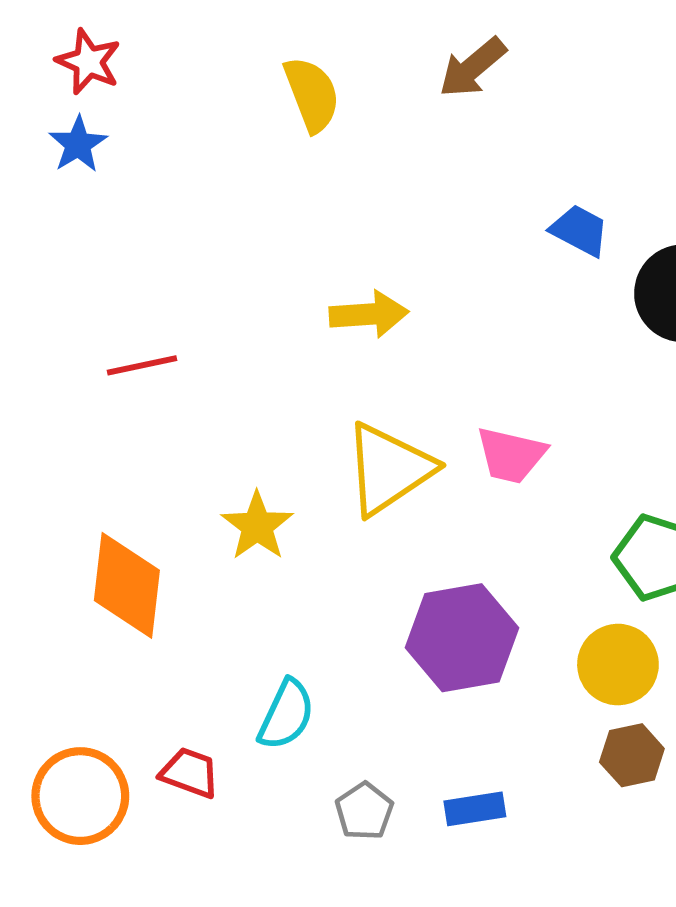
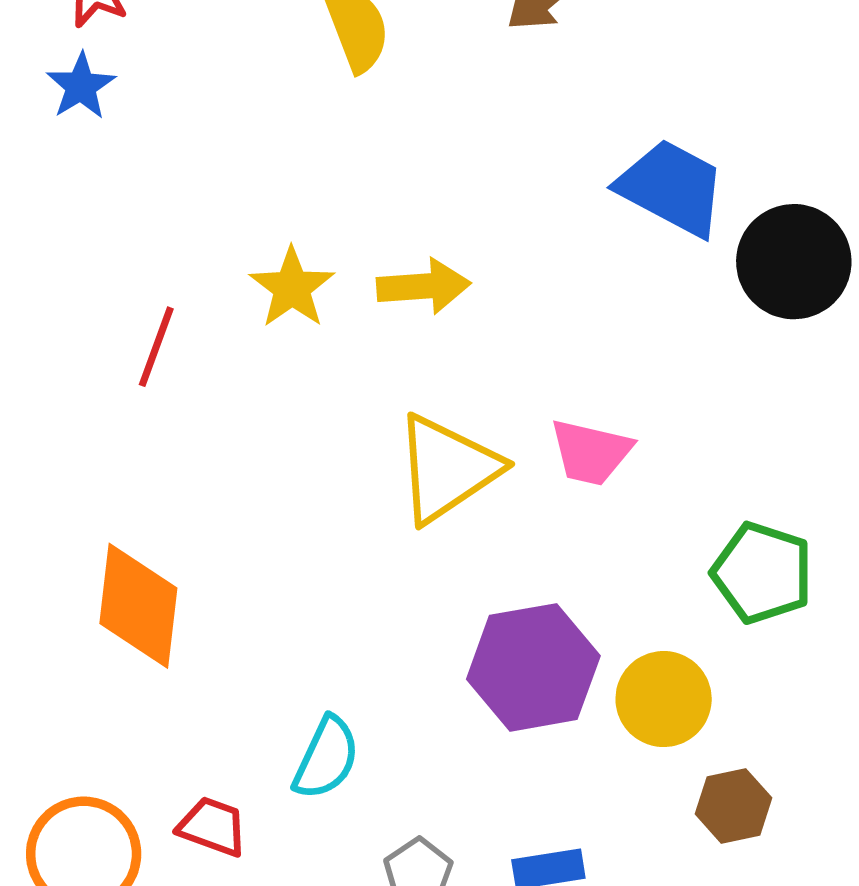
blue trapezoid: (580, 230) -> (672, 188), size x1.6
red line: (142, 365) -> (156, 347), turned -58
yellow star: (257, 526) -> (292, 288), moved
yellow circle: (618, 665) -> (664, 699), moved

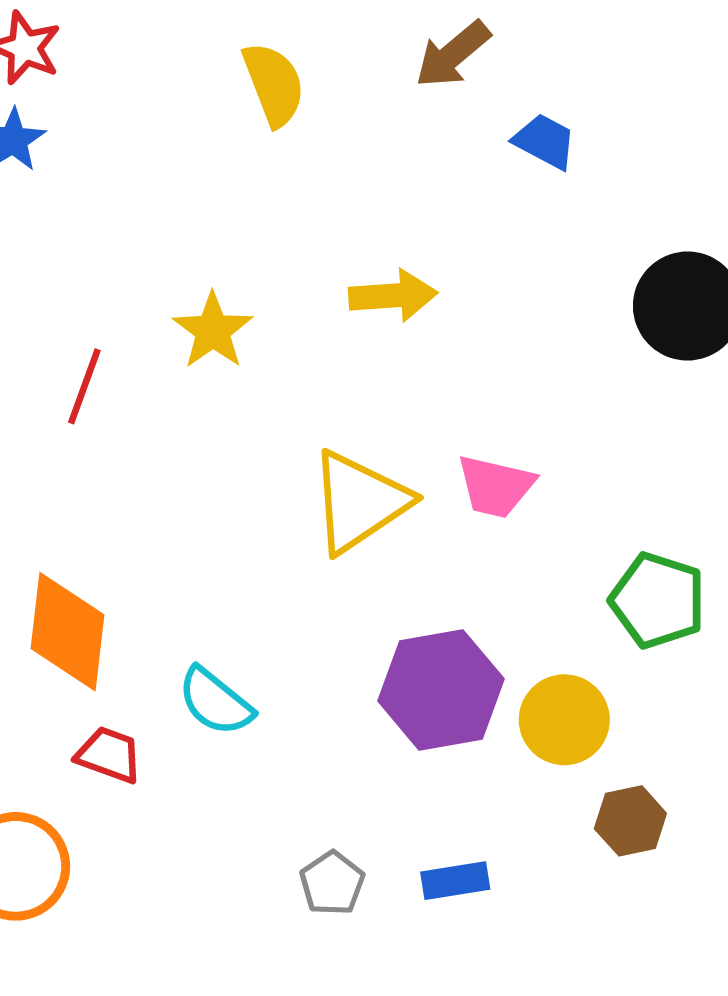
blue trapezoid: (672, 188) -> (545, 141), moved, size x0.6
yellow arrow: (424, 286) -> (393, 296), moved
cyan semicircle: (326, 758) -> (215, 702), moved, turned 104
red trapezoid: (212, 827) -> (109, 755), moved

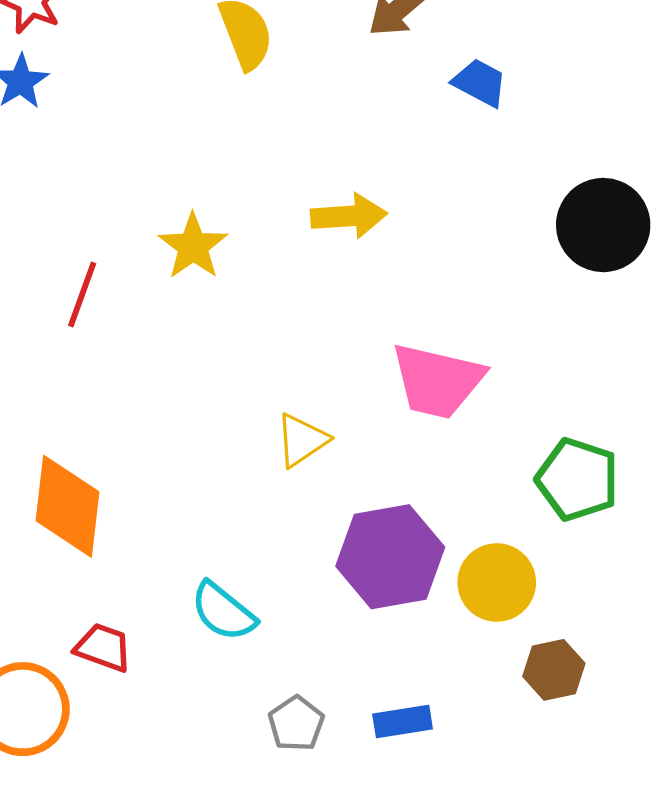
pink trapezoid: (496, 486) -> (437, 381), size x1.4
yellow triangle: (359, 502) -> (302, 440), moved, size x0.6
cyan semicircle: (215, 702) -> (223, 612), moved
red trapezoid: (109, 755) -> (103, 647), moved

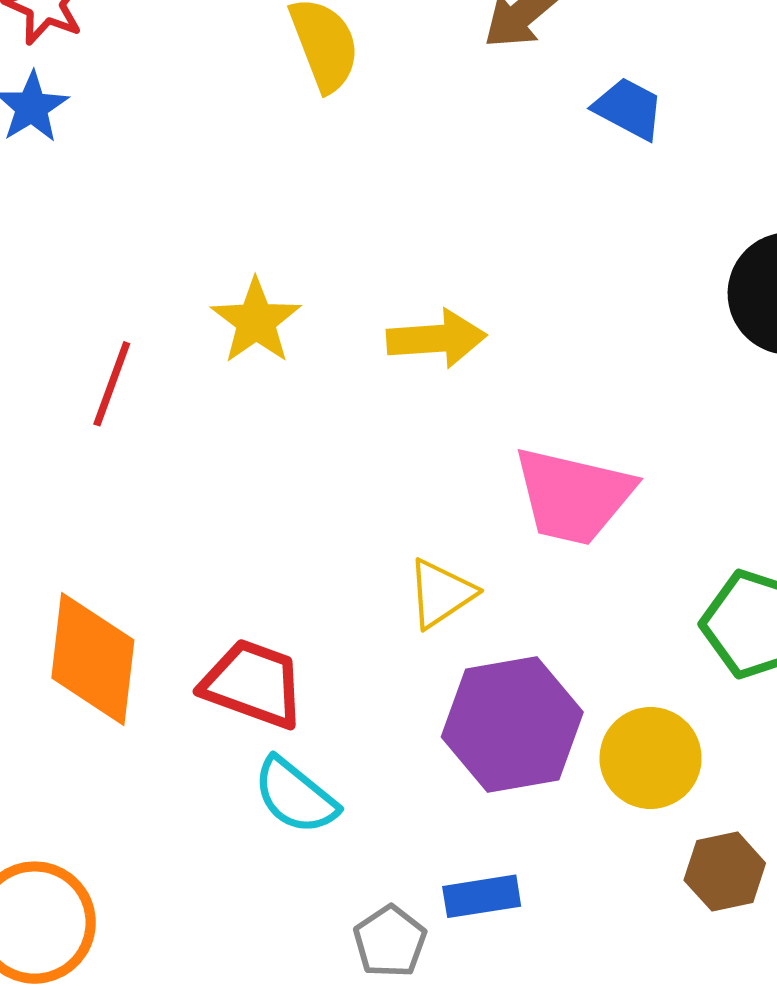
yellow arrow: (349, 216) -> (436, 339), moved
yellow triangle: (302, 440) -> (441, 593), moved
red trapezoid: (103, 647) -> (253, 684), moved, size x1.4
blue rectangle: (403, 721) -> (482, 896), moved

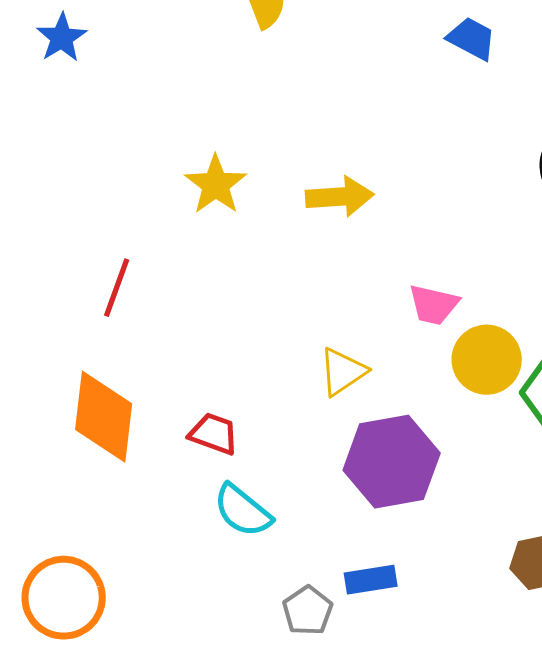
red line: (112, 384) -> (117, 288), moved
pink trapezoid: (573, 496) -> (434, 305), size x0.6
red trapezoid: (253, 684) -> (214, 434), size x0.7
yellow circle: (651, 758) -> (487, 360), moved

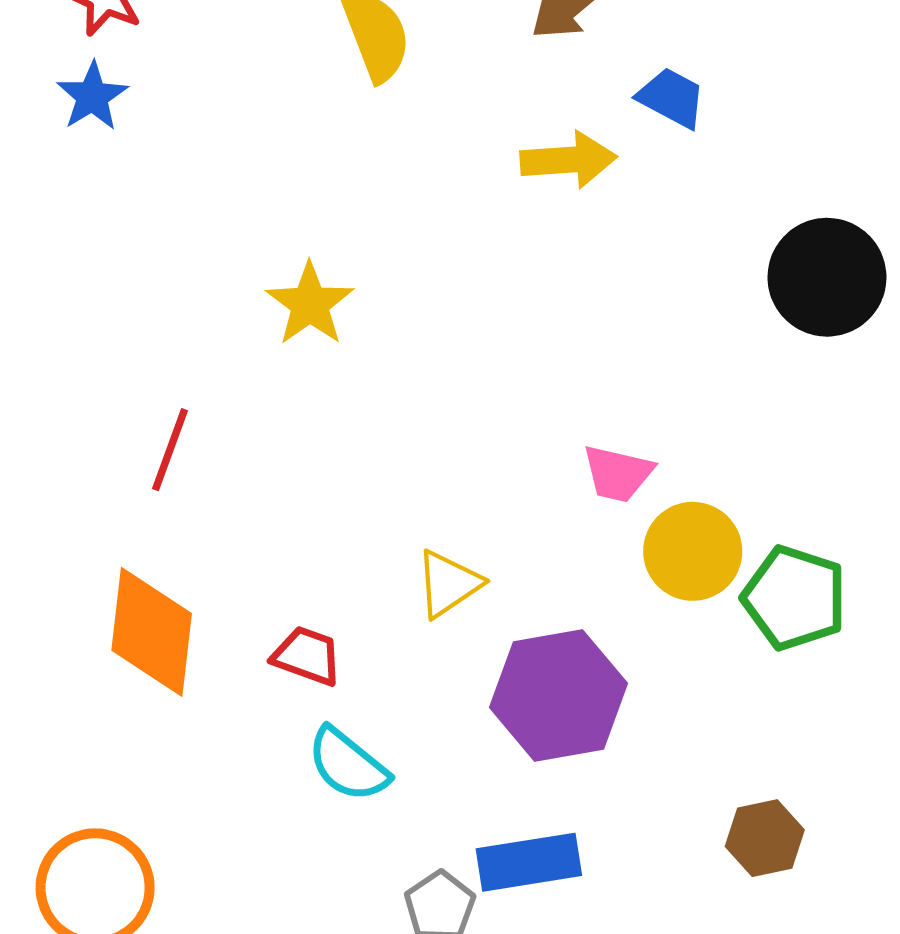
yellow arrow: (340, 197) -> (568, 160), moved
yellow triangle: (343, 372) -> (448, 584), moved
blue rectangle: (371, 580) -> (529, 862), size x1.4

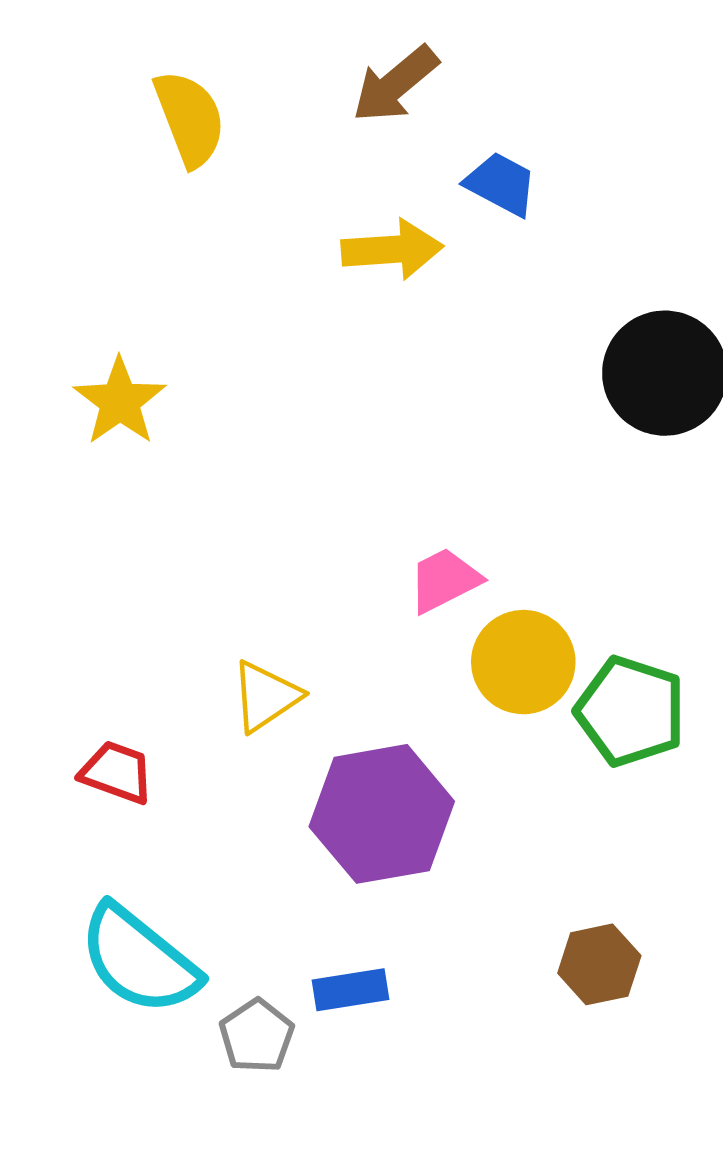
pink trapezoid: (618, 474) -> (444, 580), turned 140
cyan semicircle: (348, 765) -> (139, 960), moved, size x1.4
blue rectangle: (529, 862) -> (351, 990), size x0.7

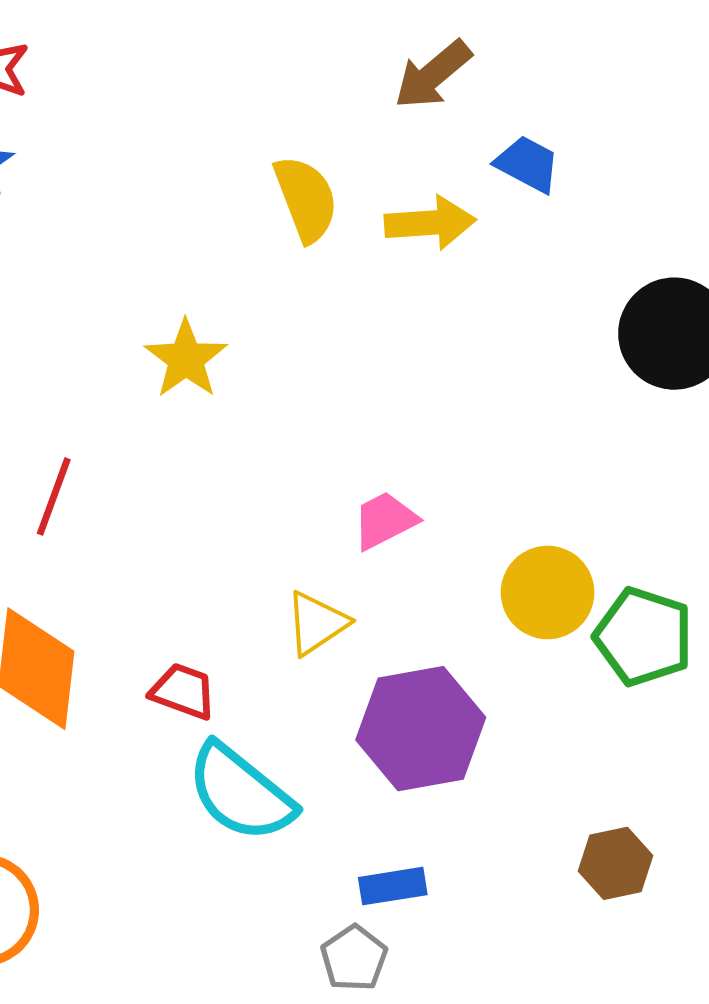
yellow semicircle: (190, 118) -> (306, 199), moved
pink trapezoid: (444, 580) -> (385, 520), moved
cyan semicircle: (139, 960) -> (241, 793), moved
gray pentagon: (257, 1036) -> (354, 958), moved

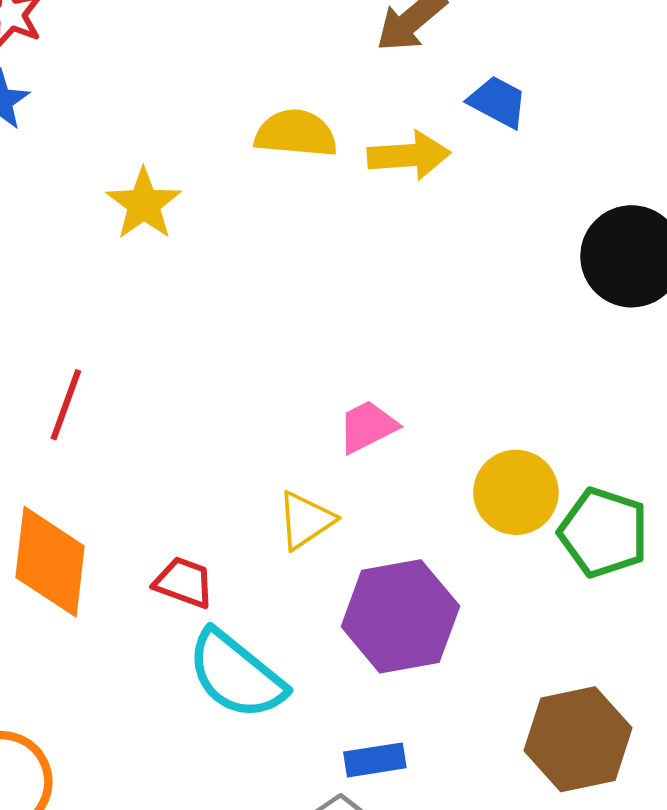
yellow semicircle: (306, 199) -> (296, 133), turned -64
yellow star: (186, 359) -> (144, 204), moved
brown hexagon: (616, 863) -> (578, 739), size x1.6

